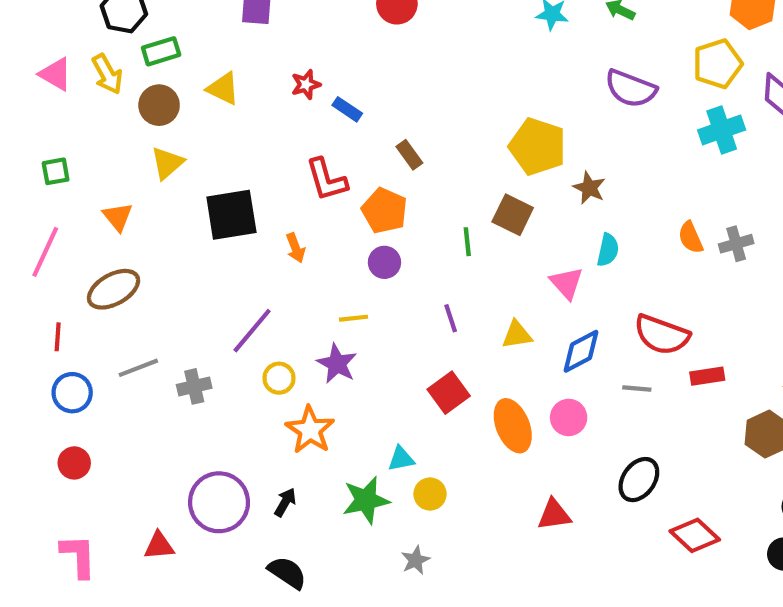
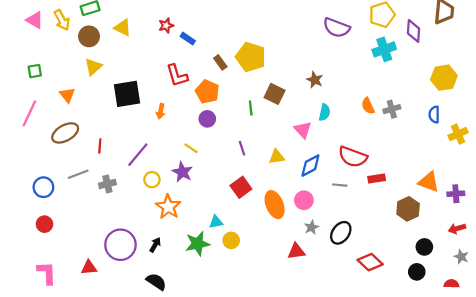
yellow pentagon: (538, 147) -> (251, 57), moved
orange arrow: (296, 248) -> (161, 111), turned 32
yellow line: (353, 318) -> (191, 148), turned 40
red line: (58, 337) -> (100, 146), moved
gray star: (416, 560) -> (311, 227), moved

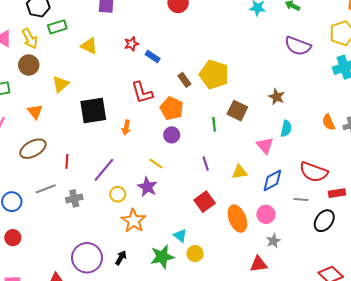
brown circle: (89, 36) -> (29, 65), moved
cyan triangle: (216, 222) -> (180, 236), turned 48
black ellipse: (341, 233) -> (324, 221), moved

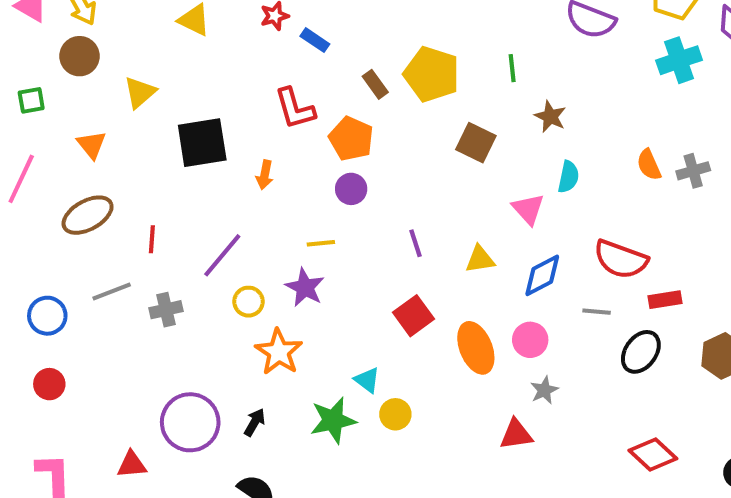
green line: (214, 124) -> (512, 68), moved
yellow line: (156, 163) -> (321, 243), turned -40

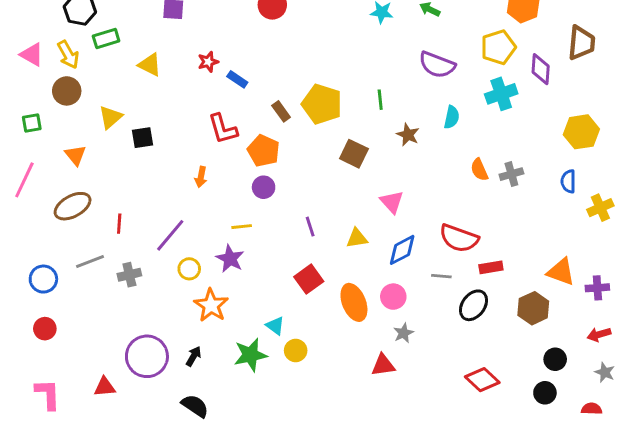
black square: (202, 143) -> (143, 138), moved, size x0.6
cyan semicircle: (568, 177) -> (452, 117), moved

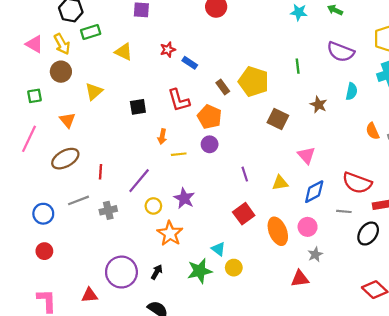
green line: (380, 100) -> (298, 66), moved
black square: (143, 138) -> (138, 107), moved
yellow line: (242, 227) -> (179, 154), moved

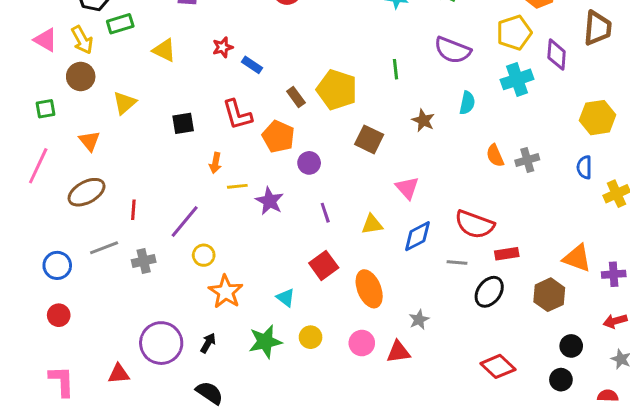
purple circle: (210, 144) -> (309, 163), moved
purple star: (184, 198) -> (270, 201), moved
pink circle: (308, 227) -> (362, 343), moved
cyan triangle: (218, 249) -> (286, 298), moved

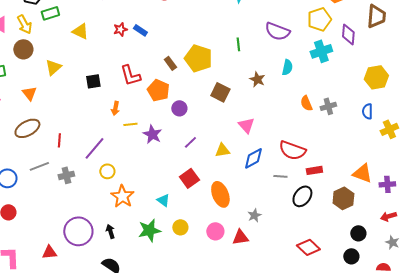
blue rectangle: (252, 65) -> (140, 30), moved
purple line: (325, 213) -> (190, 142), turned 64
black arrow: (208, 343) -> (110, 231), turned -48

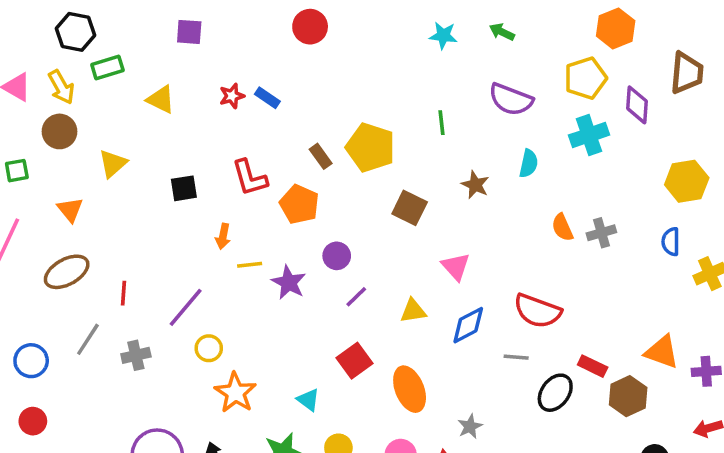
purple circle: (179, 108) -> (337, 256), moved
gray line: (39, 166) -> (88, 339), turned -36
red rectangle: (314, 170) -> (593, 366), moved, turned 35

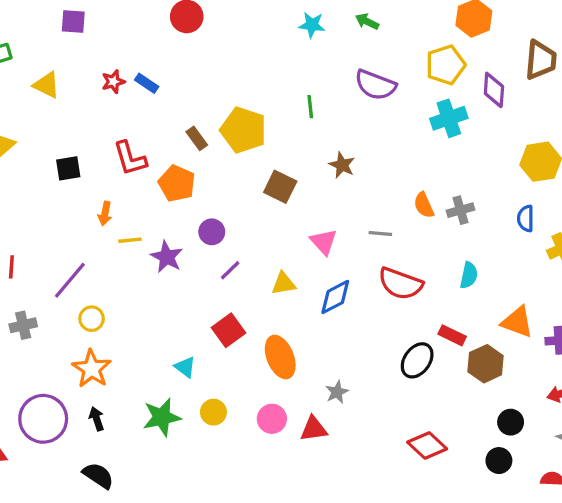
cyan semicircle: (529, 163) -> (469, 275), moved
gray line: (516, 357) -> (380, 234), moved
orange star: (235, 393) -> (92, 369), moved

